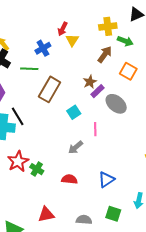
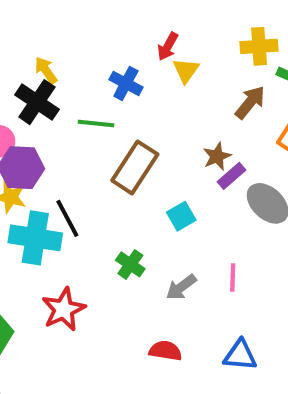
blue cross: (43, 48) -> (126, 83), turned -35
pink line: (95, 129) -> (233, 277), moved
green cross: (37, 169) -> (130, 264), moved
blue triangle: (106, 180) -> (240, 355), turned 36

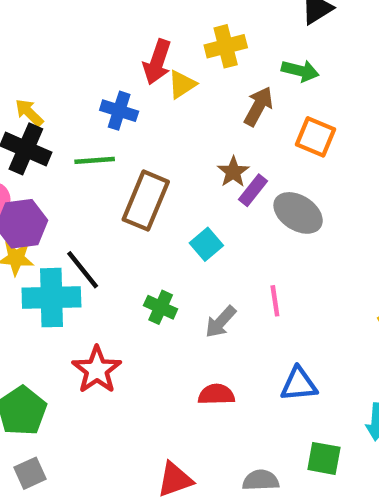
red arrow: (168, 46) -> (157, 62), size x1.4
yellow cross: (259, 46) -> (226, 46), moved
yellow triangle: (186, 70) -> (182, 84), turned 32

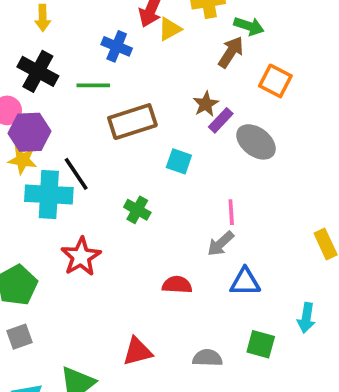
green arrow: (300, 71) -> (249, 26), moved
yellow arrow: (29, 113) -> (43, 18), moved, turned -140
brown rectangle: (146, 201) -> (132, 122), turned 45
cyan square: (206, 244) -> (179, 161), turned -35
gray arrow: (221, 322) -> (221, 244), moved

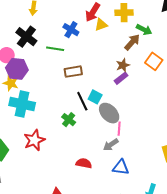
brown star: (206, 104) -> (123, 65), moved
brown rectangle: (132, 122) -> (73, 72), size x0.7
gray ellipse: (256, 142) -> (109, 113), moved
black line: (76, 174) -> (82, 101), moved

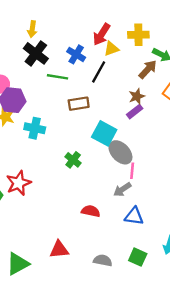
black cross: (26, 37) -> (36, 53), moved
cyan square: (95, 97) -> (104, 133), size x1.5
black line: (82, 101) -> (99, 72), moved, turned 54
cyan cross: (22, 104) -> (35, 128), moved, size x0.7
red star: (34, 140) -> (19, 183), moved

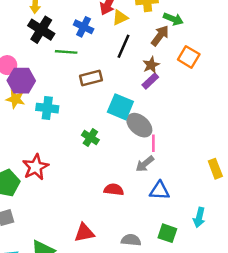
black line: (99, 72) -> (124, 46), moved

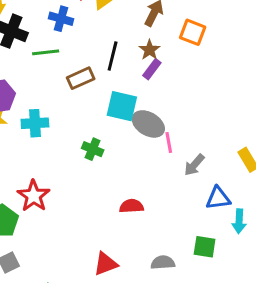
black line: (124, 46) -> (113, 56), moved
gray arrow: (145, 164) -> (194, 165), moved
blue triangle: (160, 191) -> (218, 198), moved

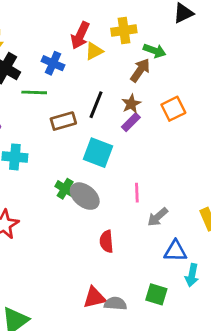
orange square: (193, 32) -> (173, 109), moved, turned 35
gray ellipse: (148, 124) -> (85, 196), moved
red semicircle: (131, 206) -> (107, 241), moved, turned -100
red triangle: (106, 264) -> (94, 298), moved

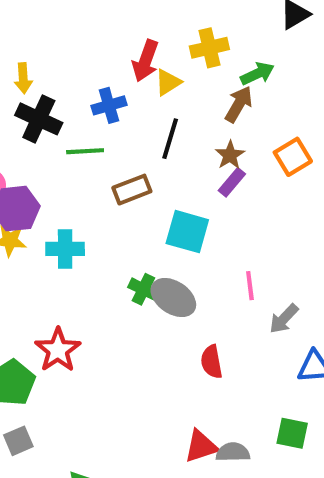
green arrow: (155, 51) -> (257, 74), turned -40
blue cross: (53, 63) -> (109, 105), turned -35
black line: (96, 105) -> (170, 139), moved

